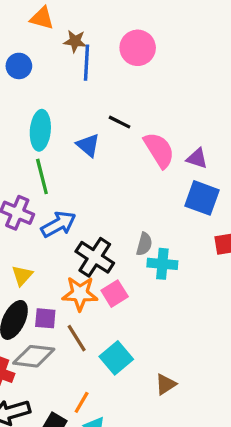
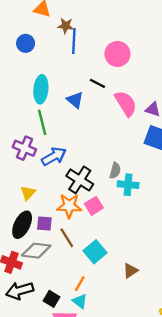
pink circle: (138, 48) -> (117, 54), moved
orange line: (82, 402) -> (80, 284), moved

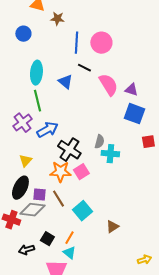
blue line: (74, 41) -> (76, 43), moved
purple cross: (24, 148) -> (22, 123), turned 30
purple square: (44, 224) -> (39, 195), moved
black arrow: (20, 291) -> (26, 250), moved, size x0.7
black square: (51, 299) -> (47, 239), moved

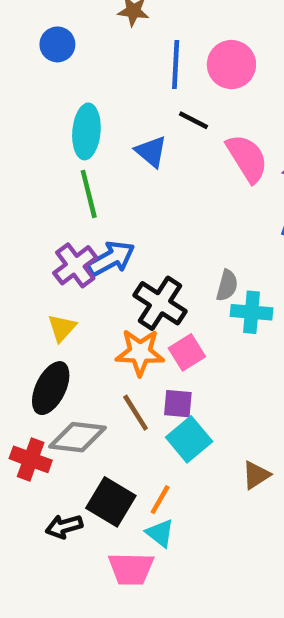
purple cross: (22, 123) -> (75, 265), moved
purple square: (39, 195) -> (178, 404), moved
black square: (47, 239) -> (111, 502), size x1.5

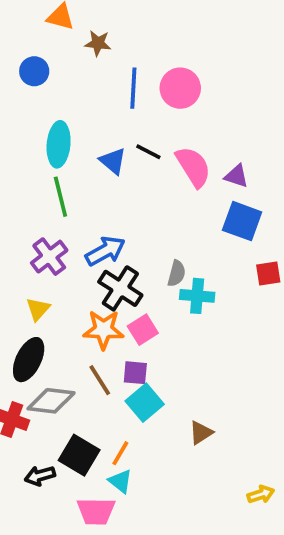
black line: (194, 120) -> (148, 152), moved
blue arrow: (111, 259) -> (105, 251), moved

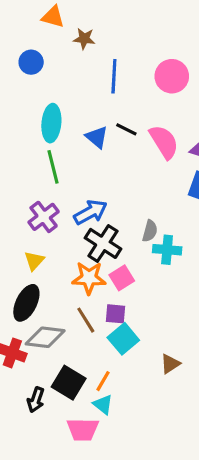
pink circle: (180, 88) -> (172, 76), moved
black arrow: (40, 476) -> (36, 400), turned -55

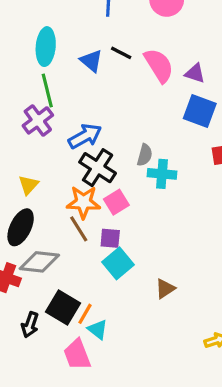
purple cross: (44, 217) -> (38, 120), moved
brown line: (86, 320) -> (79, 229), moved
orange line: (103, 381) -> (85, 314), moved
pink trapezoid: (83, 429) -> (77, 355), turned 68

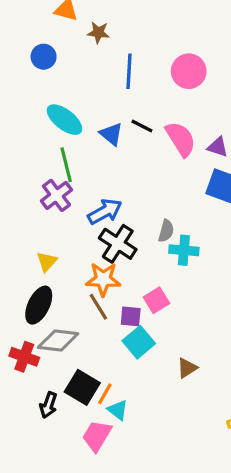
cyan ellipse: (46, 47) -> (65, 120), turned -57
pink square: (116, 202) -> (156, 300), moved
pink trapezoid: (77, 355) -> (97, 436), turned 52

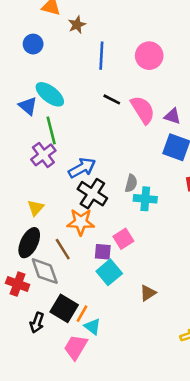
brown star: (98, 32) -> (77, 25), turned -30
blue triangle: (111, 134) -> (28, 106), moved
brown line: (98, 307) -> (63, 249), moved
gray diamond: (58, 341) -> (45, 271), turned 64

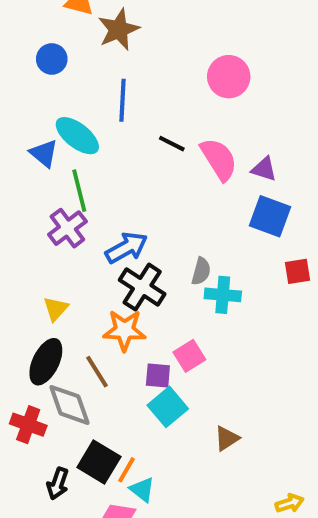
brown star: (77, 25) -> (119, 29), size x1.5
blue line: (101, 56) -> (123, 100), moved

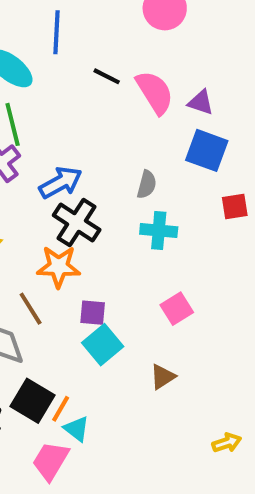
gray semicircle: (201, 271) -> (147, 184), moved
pink square: (189, 356) -> (177, 309), moved

